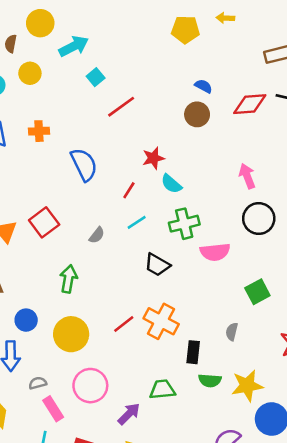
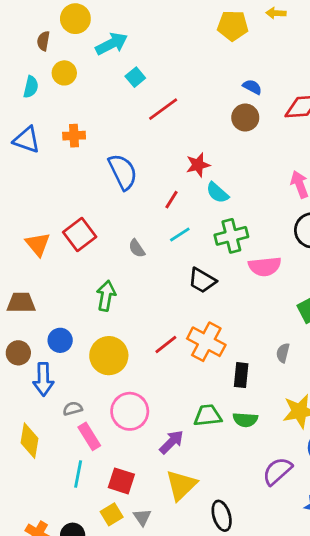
gray semicircle: (97, 235) -> (137, 248), turned 108
green semicircle: (210, 380) -> (245, 420), moved

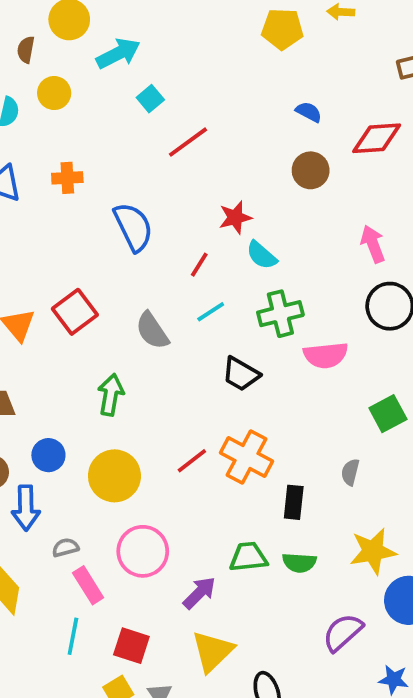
brown circle: (245, 118) -> (311, 170), moved
gray semicircle: (137, 248) -> (152, 331), size x1.5

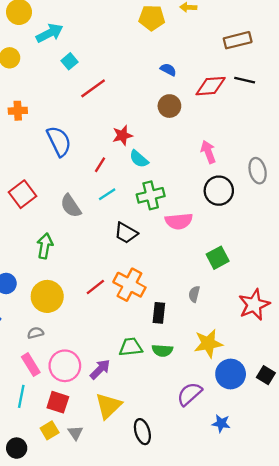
gray semicircle: (65, 548) -> (35, 333), moved
pink circle: (143, 551) -> (65, 366), moved

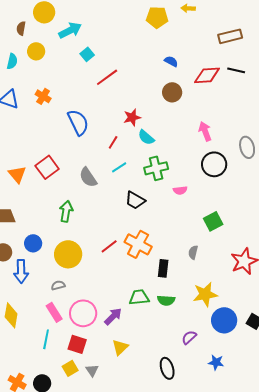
orange cross: (18, 111) -> (43, 96), turned 35
pink semicircle: (179, 221) -> (180, 190), size x0.6
purple semicircle: (189, 394) -> (189, 337), size x0.7
yellow triangle: (108, 406) -> (120, 347), size x0.7
black ellipse: (142, 432) -> (167, 368), moved

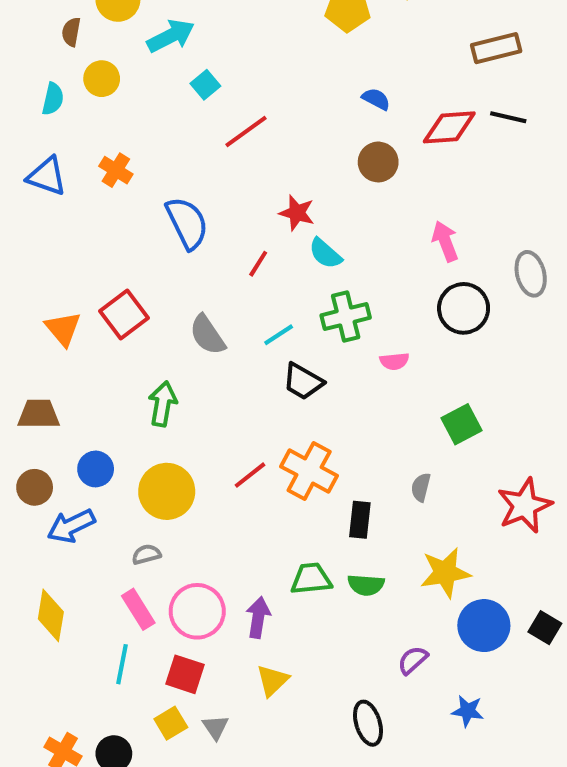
red star: (132, 117) -> (297, 213), turned 30
cyan line: (119, 167) -> (279, 335), moved
blue arrow: (21, 271) -> (71, 526), turned 65
purple arrow: (113, 316) -> (258, 617), turned -36

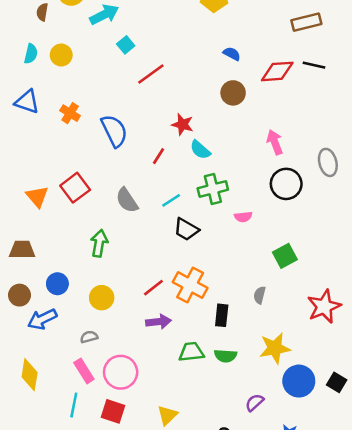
yellow circle: (102, 79) -> (61, 55), moved
orange cross: (116, 170) -> (70, 113), moved
yellow circle: (167, 491) -> (102, 298), size x0.7
purple arrow: (258, 617) -> (159, 322), moved, turned 75

